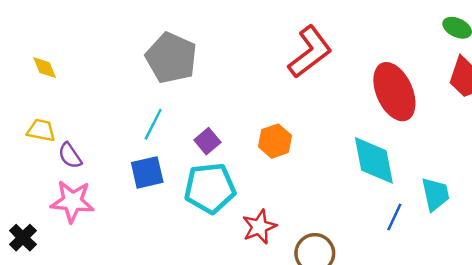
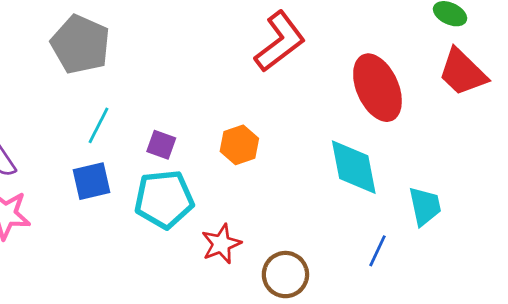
gray pentagon: (171, 58) -> (80, 44), moved
purple square: (207, 141) -> (161, 145), turned -30
blue line: (394, 217) -> (377, 251), moved

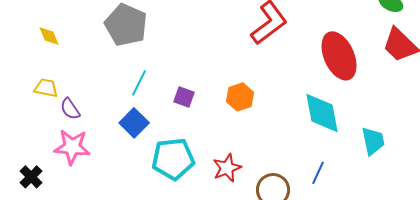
blue square: (92, 181) -> (134, 123), turned -32
cyan pentagon: (164, 199) -> (173, 159), moved
blue line: (377, 251) -> (318, 173), moved

